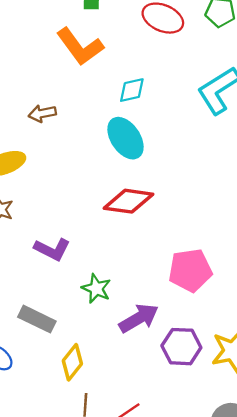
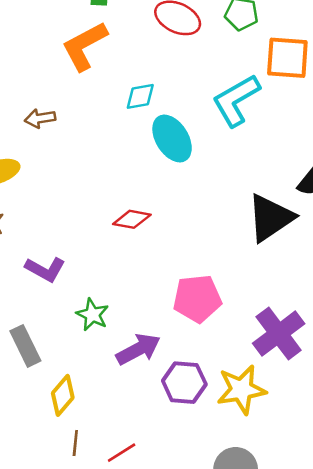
orange L-shape: (80, 47) -> (85, 46), turned 96
cyan ellipse: (125, 138) -> (172, 139), moved
red diamond: (128, 201) -> (132, 219), size x0.7
gray rectangle: (37, 319) -> (25, 346), turned 36

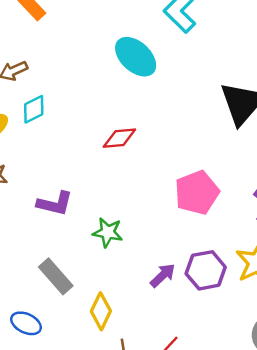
cyan diamond: (140, 96) -> (34, 109), moved
purple arrow: (138, 349) -> (163, 275), moved, size x0.7

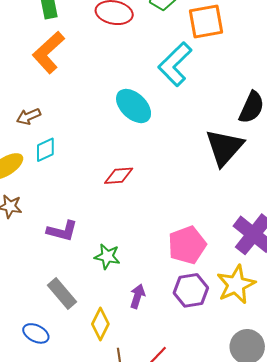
pink pentagon: (197, 193) -> (187, 245), moved
purple arrow: (163, 275) -> (137, 296), moved, turned -30

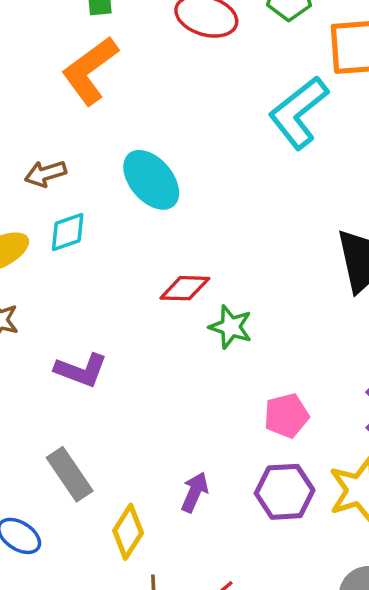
cyan ellipse: (134, 106) -> (151, 180), moved
pink pentagon: (187, 245) -> (286, 416), size x0.7
green star: (107, 256) -> (231, 327), moved

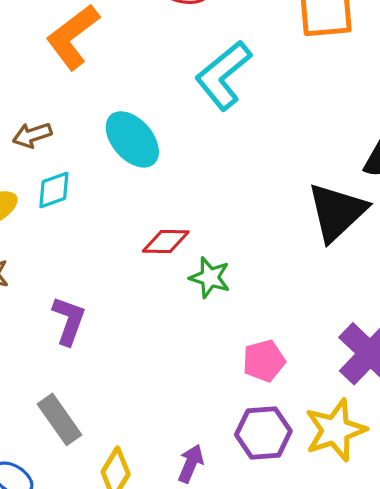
cyan L-shape: (299, 113) -> (223, 75), moved
purple L-shape: (81, 370) -> (69, 321), turned -90
purple arrow: (195, 492) -> (191, 464), moved

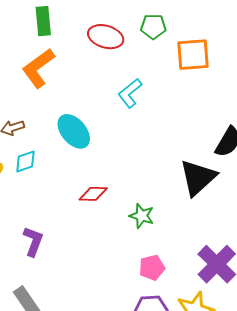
cyan L-shape: (223, 75) -> (130, 93), size x0.7
green star: (210, 278) -> (142, 216), moved

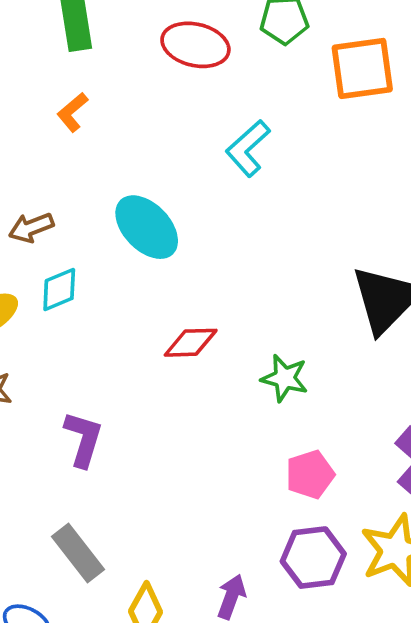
orange L-shape: (38, 68) -> (72, 112), size x0.5

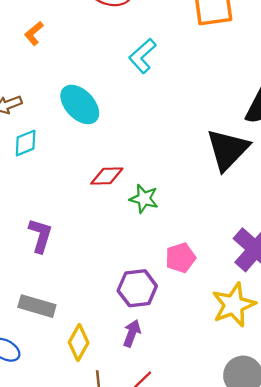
green star: (285, 378) -> (144, 199), moved
gray rectangle: (78, 553) -> (37, 306), turned -36
purple hexagon: (313, 558) -> (137, 288), moved

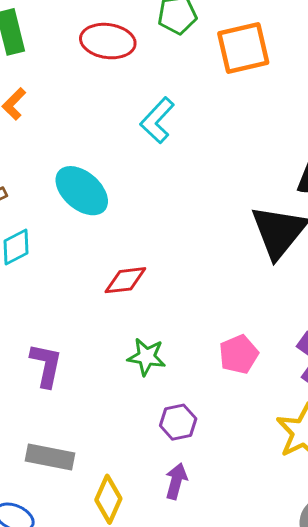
green star: (144, 199) -> (147, 357), moved
pink pentagon: (180, 258) -> (239, 354), moved
purple hexagon: (137, 288) -> (178, 422), size x0.7

